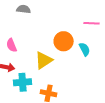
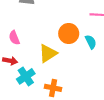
cyan cross: (23, 82) -> (26, 76), turned -30

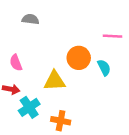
yellow triangle: (48, 53) -> (55, 81), turned 30

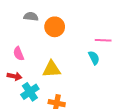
pink line: (113, 36) -> (103, 40), moved
orange circle: (79, 58) -> (55, 27), moved

